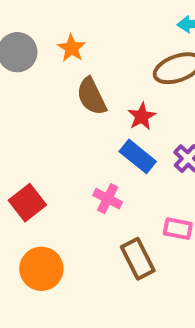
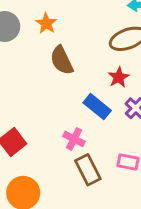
red star: (142, 116) -> (119, 77), moved
brown rectangle: (138, 259) -> (88, 170), moved

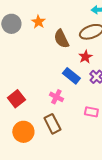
brown semicircle: (62, 60) -> (61, 39), moved
brown rectangle: (88, 170) -> (52, 124), moved

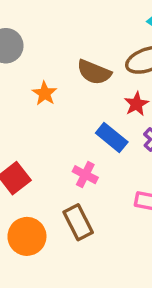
orange star: (38, 22) -> (45, 93), moved
brown semicircle: (61, 39) -> (94, 72), turned -42

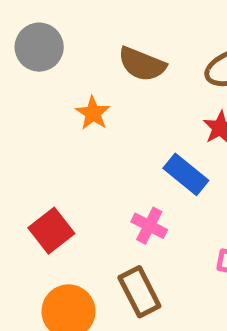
brown semicircle: (94, 72) -> (142, 64), moved

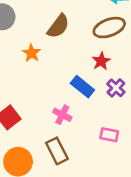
brown semicircle: (142, 64) -> (58, 26), turned -75

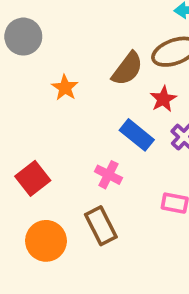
brown semicircle: (58, 26) -> (127, 69), moved

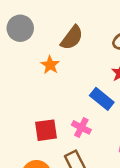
brown semicircle: (127, 69) -> (72, 38), moved
red square: (33, 178) -> (46, 130), moved, turned 30

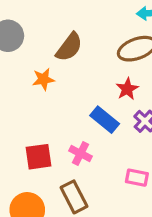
orange star: (50, 65) -> (43, 79), turned 30

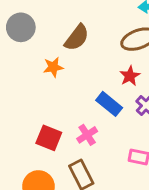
pink cross: (80, 153) -> (87, 135), turned 30
red square: (39, 157) -> (49, 138), turned 30

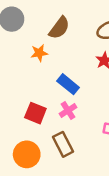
blue rectangle: (109, 104) -> (68, 84), moved

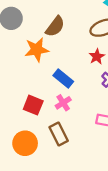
orange star: (39, 53) -> (37, 50), size x1.5

